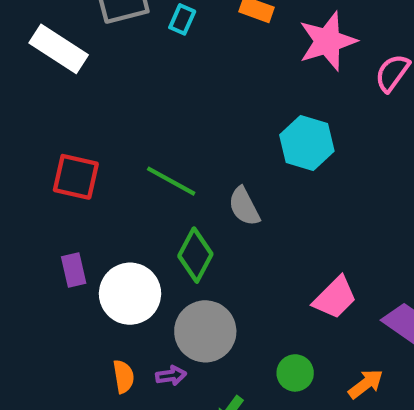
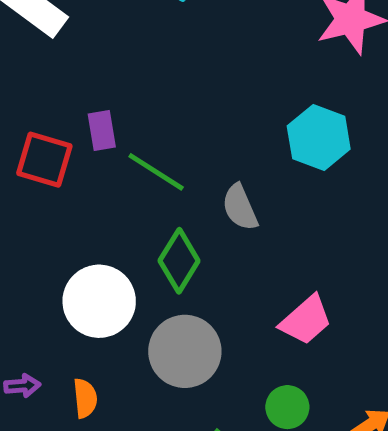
purple rectangle: (74, 270) -> (102, 130), moved
pink trapezoid: (335, 298) -> (306, 320), moved
purple arrow: (171, 376) -> (22, 386), moved

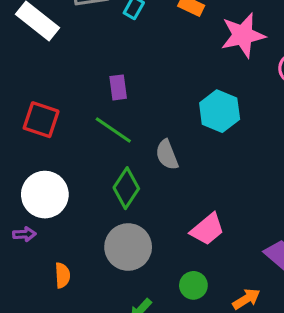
purple rectangle: (102, 130) -> (118, 87), moved
white circle: (99, 301) -> (45, 195), moved
purple arrow: (22, 386) -> (24, 234), moved

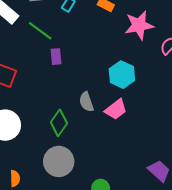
green line: (113, 130) -> (40, 31), moved
pink trapezoid: (207, 229) -> (116, 109), moved

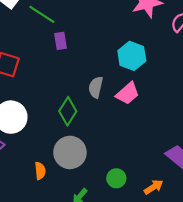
gray semicircle: (86, 102) -> (96, 87), turned 36
orange semicircle: (15, 178) -> (40, 171), moved

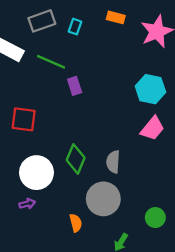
gray semicircle: (96, 87) -> (113, 162), moved
green diamond: (68, 111) -> (76, 159), moved

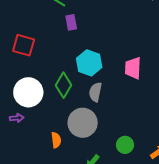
cyan hexagon: (150, 89) -> (89, 63), moved
pink trapezoid: (152, 128) -> (133, 68), turned 135

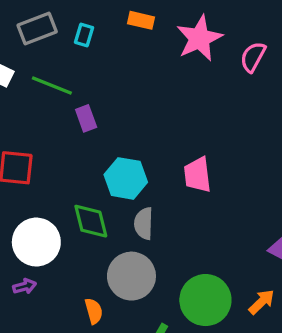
green diamond: (64, 85) -> (91, 221), turned -35
green circle: (125, 145) -> (205, 300), size x1.8

